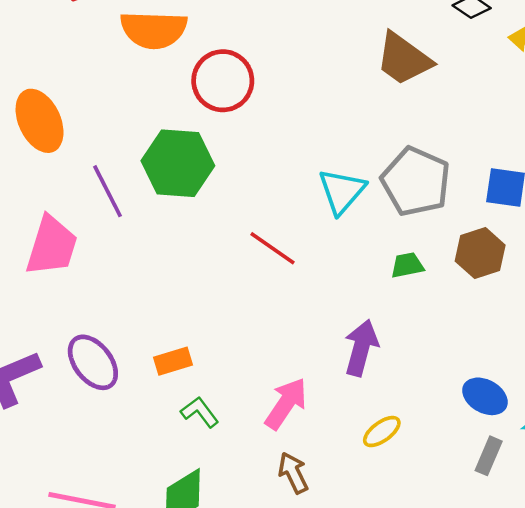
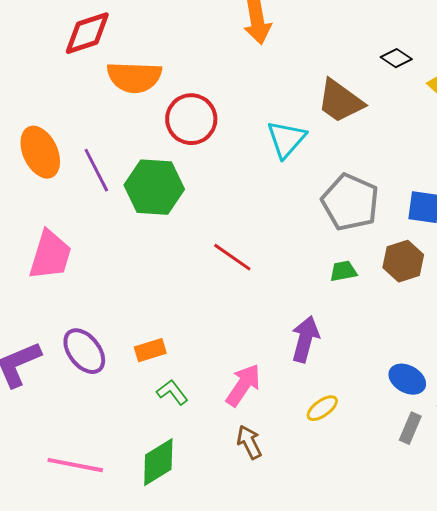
purple line: (107, 191) -> (96, 170), moved
cyan triangle: (342, 191) -> (286, 139), moved

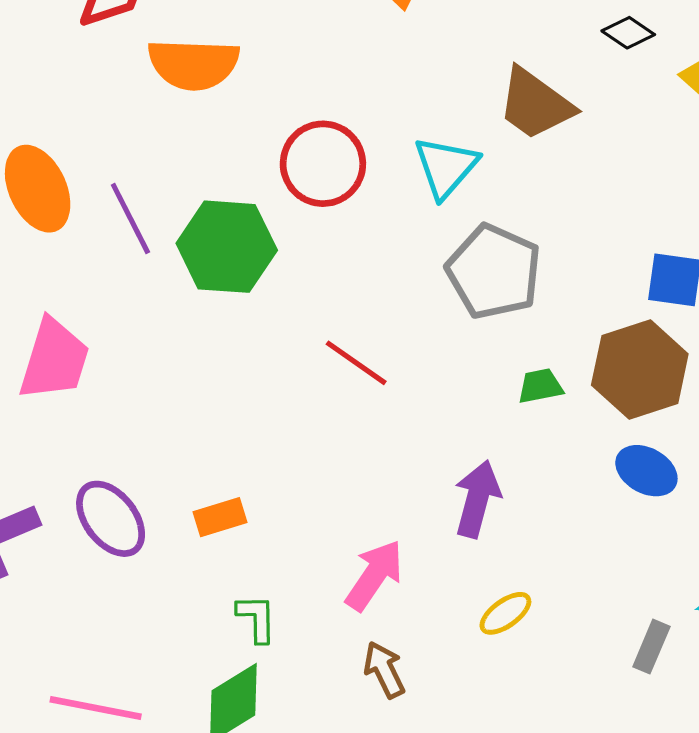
red circle: (191, 119) -> (323, 164), moved
gray pentagon: (350, 202) -> (494, 272), moved
brown hexagon: (403, 261) -> (640, 369), size x1.4
blue ellipse: (407, 379) -> (646, 471), moved
green L-shape: (172, 392) -> (257, 618), moved, turned 36

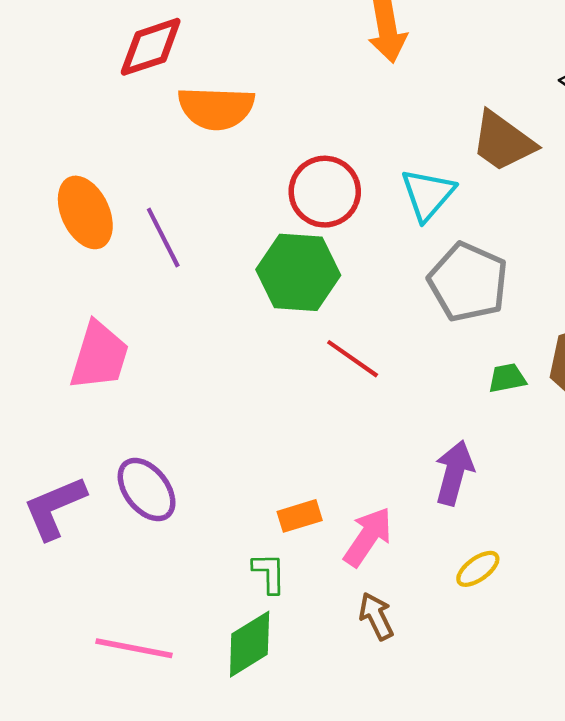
green hexagon: (227, 247) -> (298, 272), moved
orange rectangle: (220, 517) -> (300, 516), moved

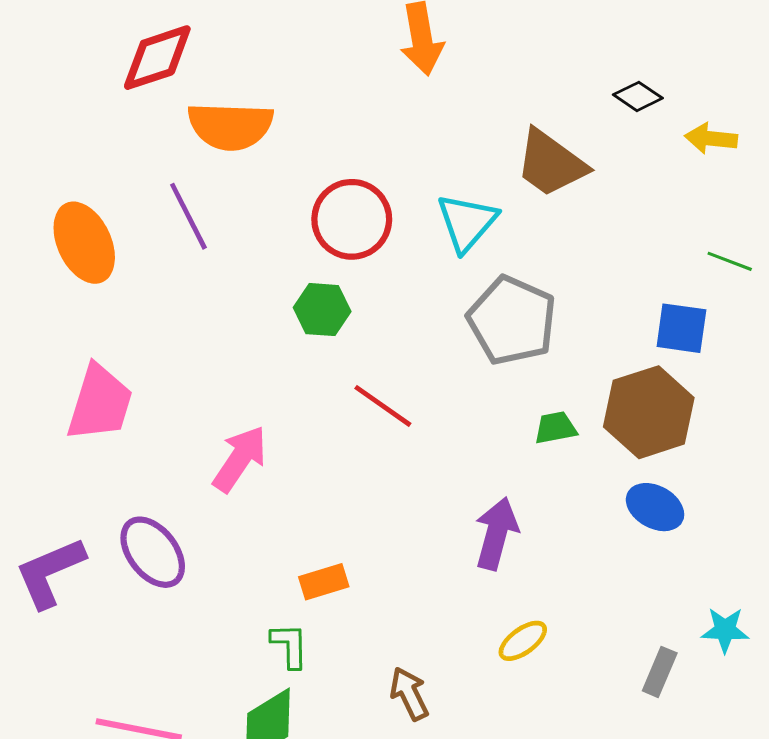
purple line: (163, 238) -> (188, 216), moved
green hexagon: (298, 272) -> (322, 310), size x0.6
pink arrow: (368, 537) -> (240, 459), moved

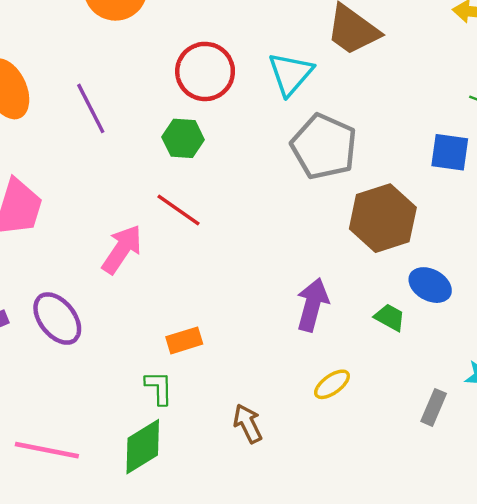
purple line: (188, 216) -> (91, 108), moved
red line: (383, 406) -> (178, 210), moved
brown hexagon: (649, 412) -> (383, 218), moved
green trapezoid: (555, 428) -> (390, 317), moved, turned 40

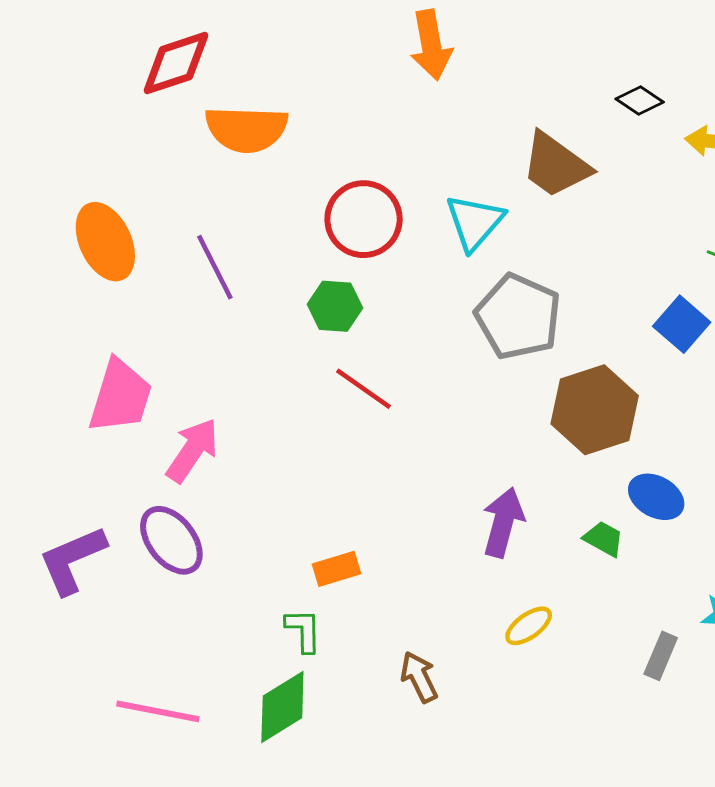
blue square: (450, 152) -> (682, 324), turned 33
red line: (178, 210) -> (364, 389), moved
pink arrow: (122, 249) -> (192, 450), moved

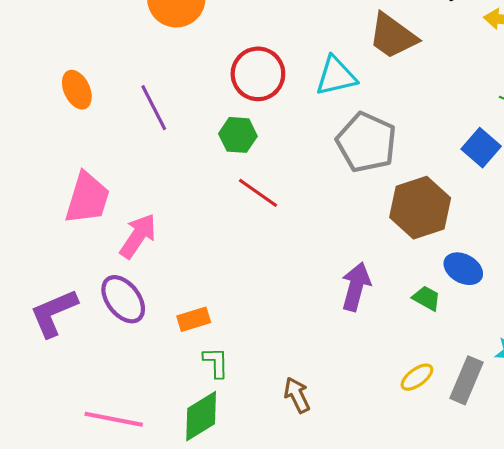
cyan triangle: (475, 222) -> (336, 76), turned 36
orange ellipse: (105, 242) -> (77, 90), size x0.7
orange rectangle: (336, 569) -> (194, 319), moved
yellow ellipse: (529, 626) -> (417, 377), moved
gray rectangle: (661, 656) -> (466, 380), size x1.4

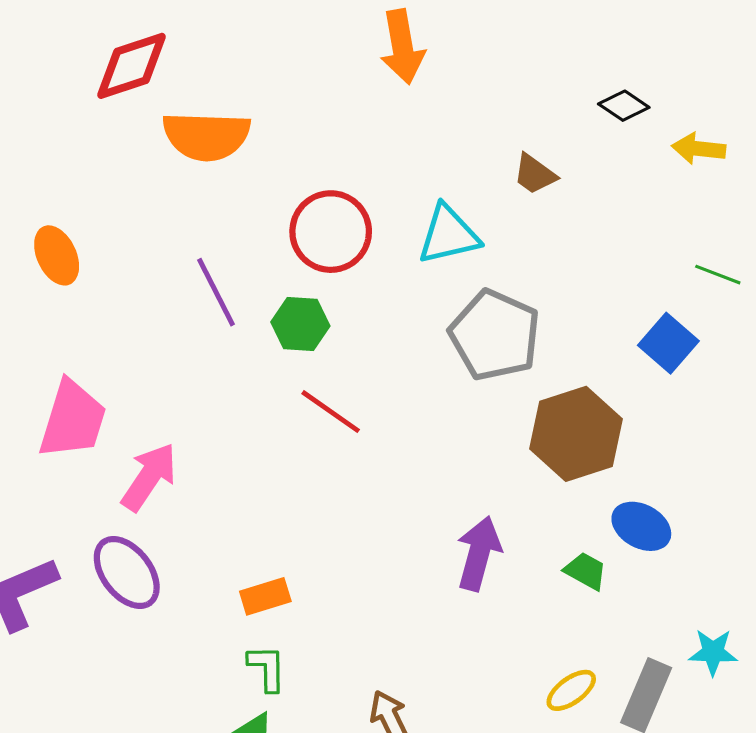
brown trapezoid: (393, 36) -> (535, 174), size x0.6
purple line: (154, 108) -> (216, 292), moved
orange rectangle: (194, 319) -> (265, 596), moved

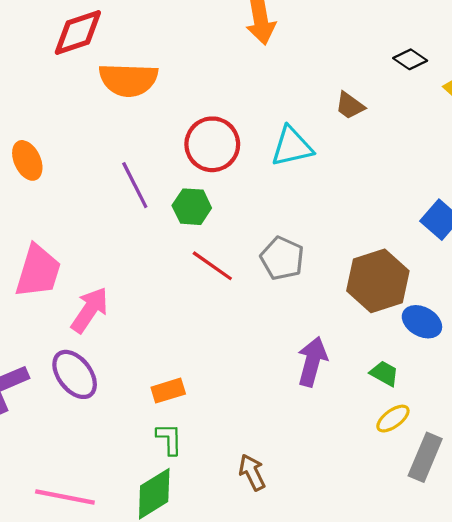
gray pentagon: (495, 335) -> (282, 258), moved, size x0.7
blue ellipse: (641, 526) -> (422, 322), moved
yellow ellipse: (571, 690) -> (393, 419), moved

